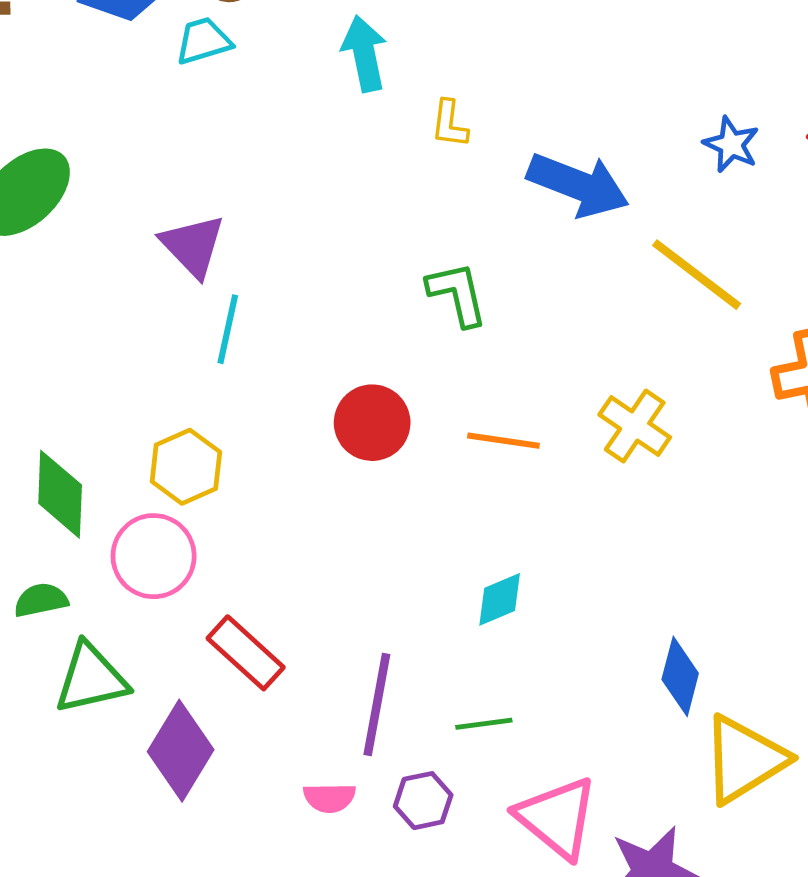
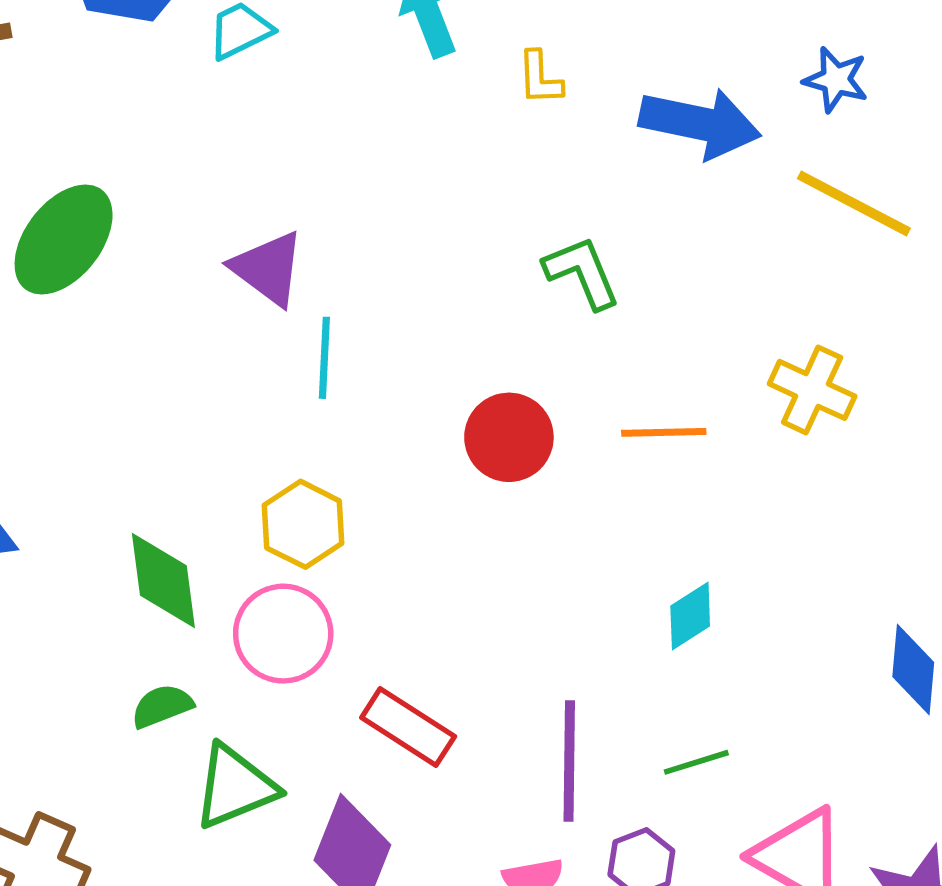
blue star: (731, 144) -> (836, 80), moved

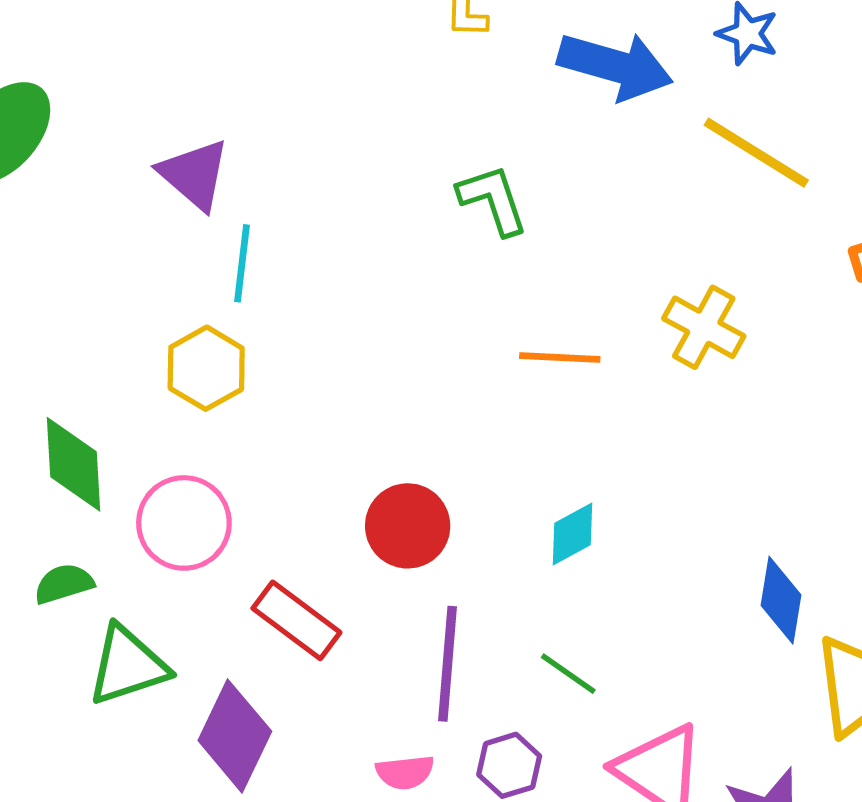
red circle: (509, 437) -> (408, 526), moved
yellow hexagon: (303, 524) -> (206, 368), moved
green line: (696, 762) -> (568, 674), turned 48

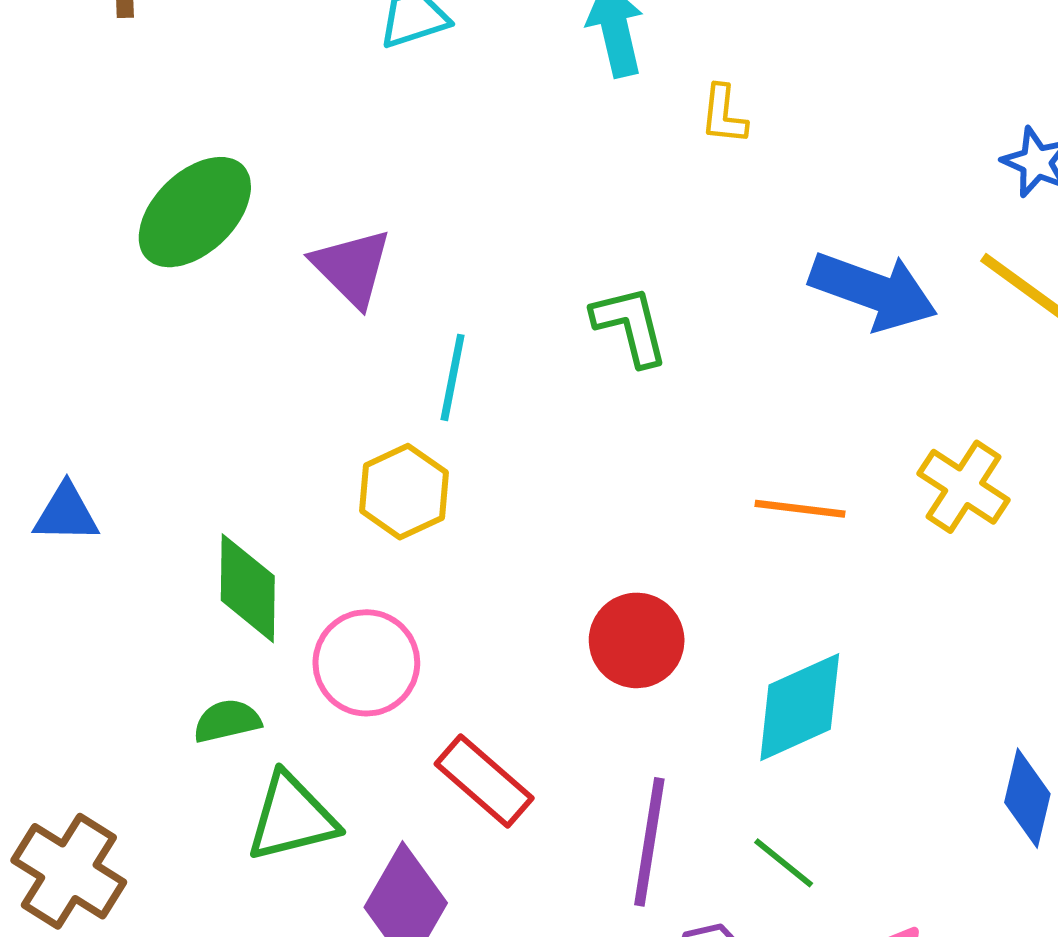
blue arrow: (615, 66) -> (873, 291), moved
purple triangle: (194, 174) -> (352, 267), moved
green L-shape: (493, 200) -> (630, 326), moved
red circle: (408, 526) -> (637, 640), moved
cyan diamond: (572, 534) -> (800, 707), size x1.6

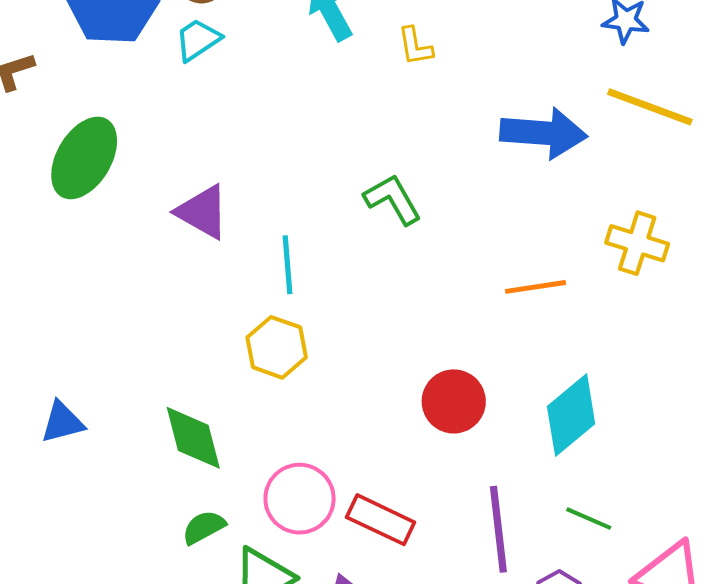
green ellipse: (195, 212) -> (84, 158), moved
pink circle: (366, 663) -> (300, 499), moved

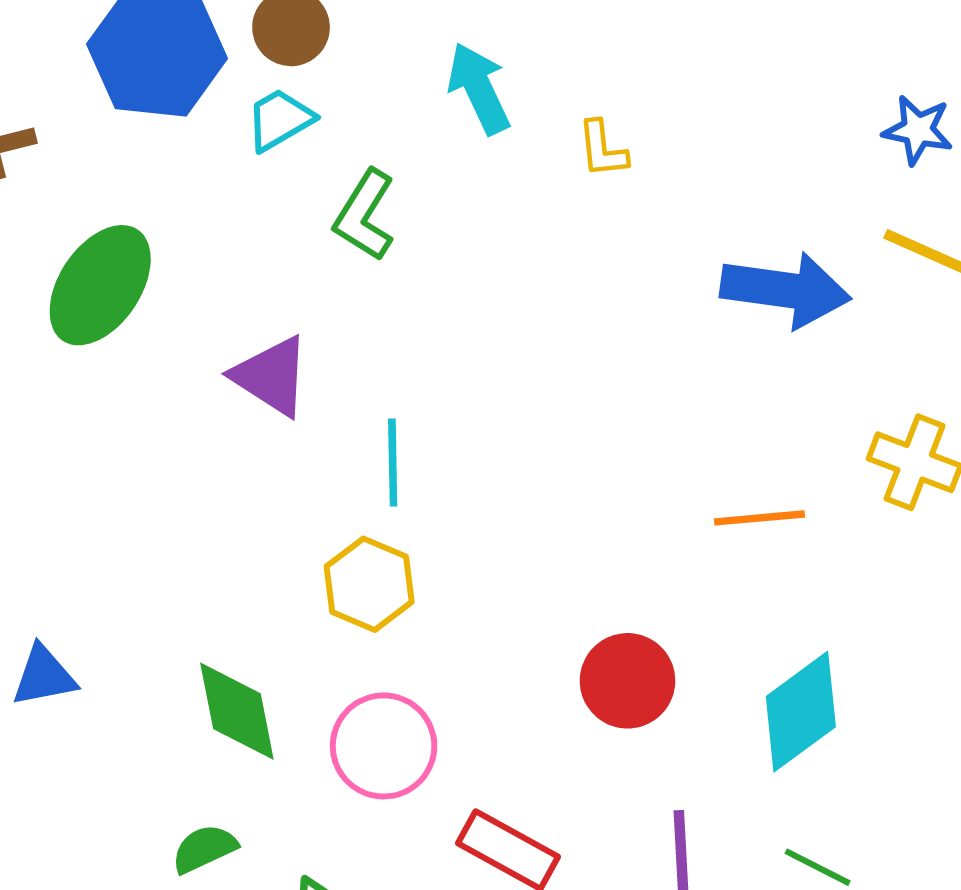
green L-shape: (393, 199) -> (365, 215), moved, turned -122
pink circle: (300, 499) -> (384, 746), moved
green semicircle: (204, 527) -> (204, 849), moved

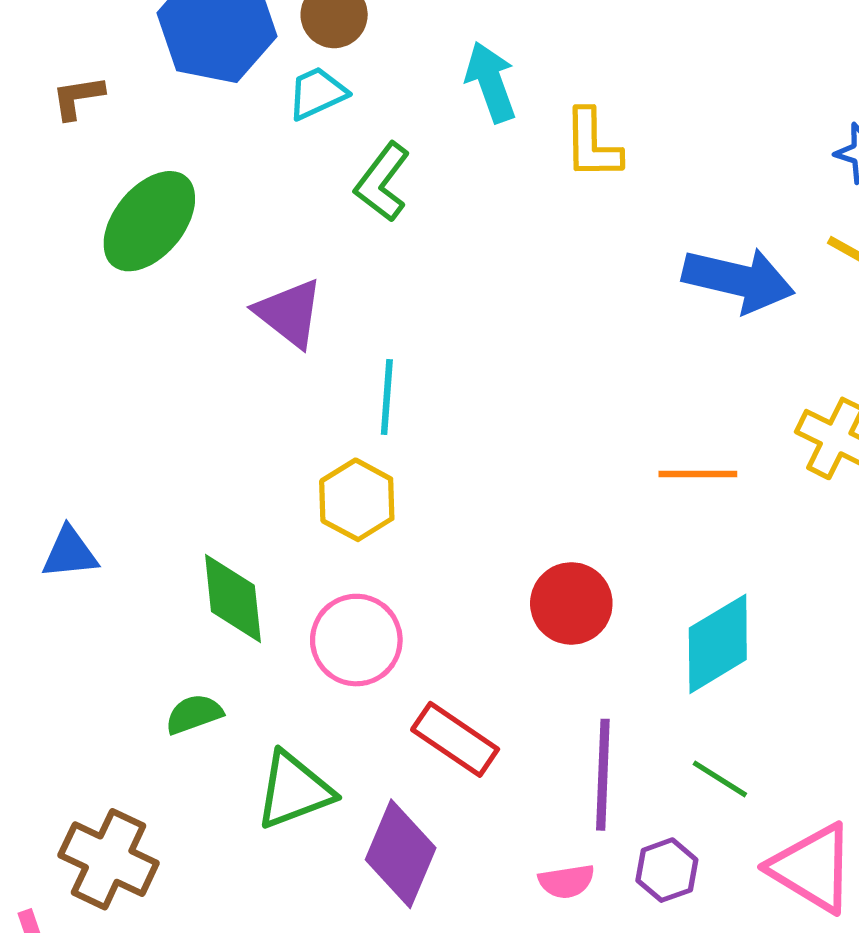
yellow L-shape: (602, 149) -> (592, 144), size x1.4

